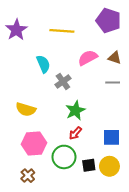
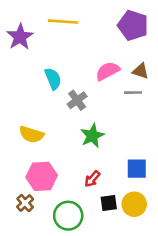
yellow line: (62, 31) -> (63, 22), moved
gray line: (113, 83) -> (133, 93), moved
red arrow: (75, 133) -> (92, 179), moved
green circle: (64, 157) -> (68, 216), moved
brown cross: (28, 176) -> (25, 203), moved

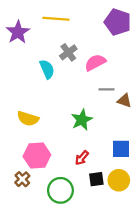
brown triangle: (141, 71) -> (124, 101), moved
gray line: (133, 93) -> (106, 89), moved
gray cross: (77, 100) -> (68, 52), moved

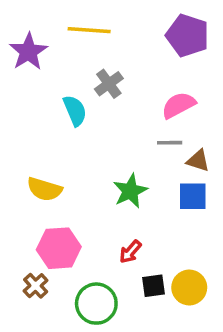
pink semicircle: (95, 62) -> (179, 105), moved
blue square: (121, 149) -> (193, 196), moved

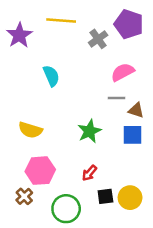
gray cross: (109, 84) -> (98, 39), moved

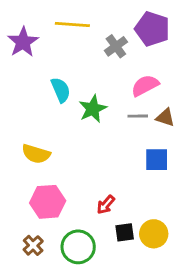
brown triangle: (136, 110) -> (165, 118), moved
green star: (89, 131) -> (93, 109), moved
brown cross: (24, 196) -> (33, 245), moved

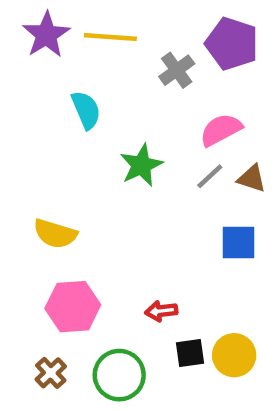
purple star: (23, 42) -> (46, 35), moved
cyan semicircle: (61, 90) -> (86, 110), moved
gray line: (138, 116) -> (210, 176), turned -42
red arrow: (106, 205) -> (161, 311), turned 42

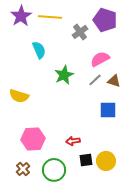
yellow semicircle: (55, 234) -> (19, 96), moved

